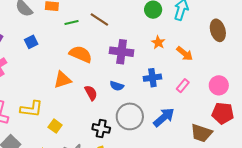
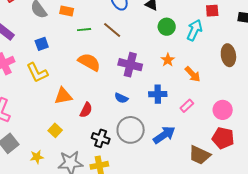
orange triangle: (62, 80) -> (63, 96), moved
red semicircle: (91, 93) -> (86, 110), moved, turned 49
yellow L-shape: (31, 109) -> (37, 73), moved, turned 50

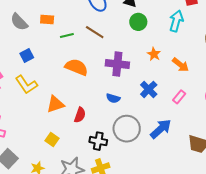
green circle: (167, 27) -> (138, 22), moved
blue cross: (158, 94) -> (149, 89), turned -36

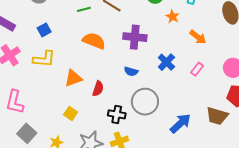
orange star: (154, 54) -> (173, 17), moved
yellow L-shape: (26, 85) -> (44, 59), turned -50
blue arrow: (161, 129) -> (180, 123), moved

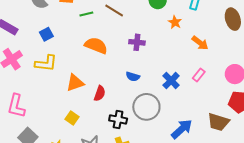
purple cross: (135, 37) -> (137, 42), size x0.7
blue cross: (166, 62) -> (171, 81), moved

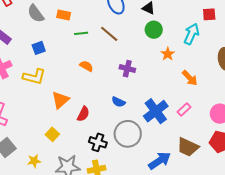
orange semicircle: (96, 46) -> (86, 66), size x0.6
blue cross: (171, 81) -> (156, 111), size x1.4
orange triangle: (75, 83) -> (60, 100), turned -30
brown trapezoid: (218, 122) -> (188, 147), moved

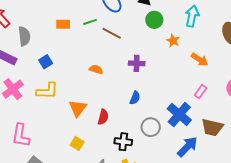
gray semicircle: (36, 14) -> (24, 36), moved, turned -138
green line: (81, 33) -> (90, 22), moved
blue semicircle: (118, 102) -> (135, 98), turned -80
blue cross: (156, 111) -> (179, 114), moved
gray circle: (128, 134) -> (151, 127), size x0.7

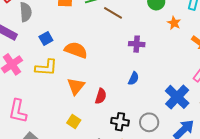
orange semicircle: (96, 70) -> (76, 50), moved, size x1.6
gray circle: (151, 127) -> (149, 122), moved

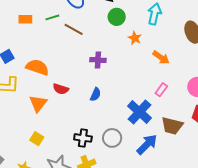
red semicircle: (101, 96) -> (61, 89), moved, turned 91

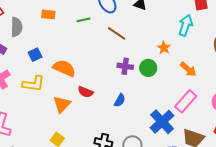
green circle: (117, 17) -> (148, 68), moved
orange rectangle: (25, 19) -> (48, 14), moved
brown line: (74, 29) -> (117, 33), moved
pink rectangle: (161, 90) -> (186, 101), size x1.6

